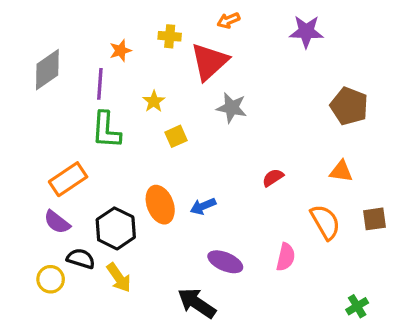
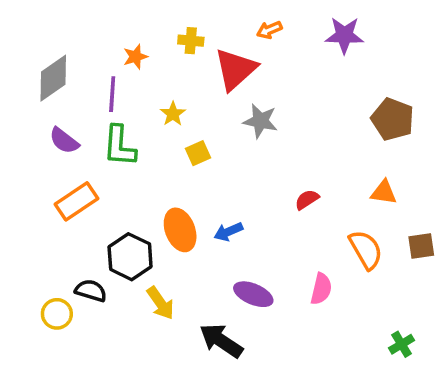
orange arrow: (228, 20) -> (269, 30), moved
purple semicircle: (57, 222) -> (64, 141), moved
yellow arrow: (119, 278) -> (160, 303), moved

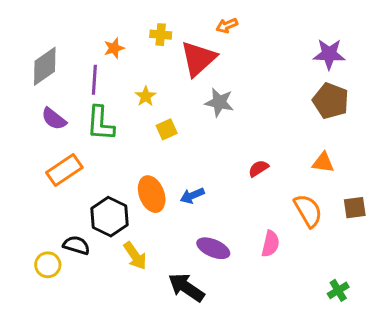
purple star: (344, 35) -> (329, 54), moved

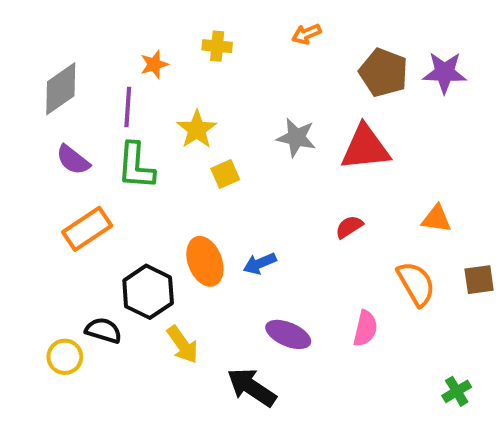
red triangle: (198, 59) -> (365, 148), moved, turned 36
yellow star: (146, 96) -> (197, 129), size x1.4
brown pentagon: (331, 101) -> (384, 73), moved

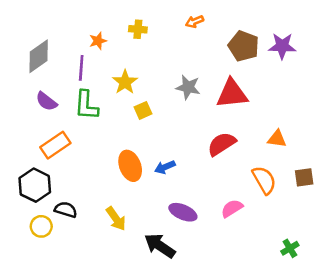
red semicircle: (349, 227) -> (222, 144), size x1.6
black hexagon: (148, 292) -> (35, 185), moved
pink semicircle: (365, 328) -> (232, 208), turned -135

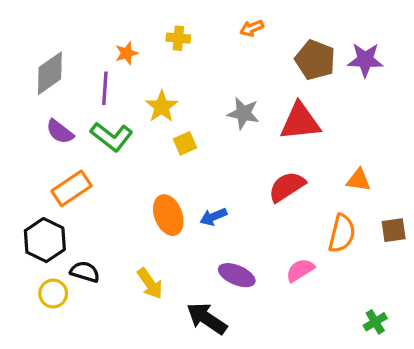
green L-shape: (86, 105) -> (112, 137), turned -56
orange semicircle: (264, 180) -> (342, 233), turned 44

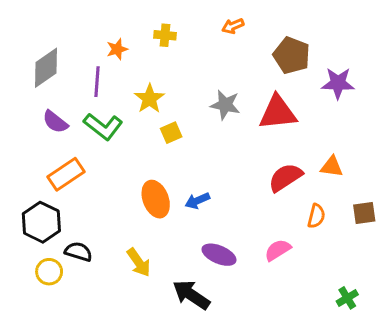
purple star: (365, 60) -> (338, 83), moved
red semicircle: (287, 187) -> (285, 177), moved
orange semicircle: (342, 233) -> (316, 216), size x0.7

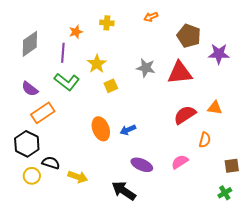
purple semicircle: (55, 122) -> (30, 89), moved
brown square: (364, 213) -> (232, 166), moved
yellow arrow: (139, 262) -> (78, 177), moved, turned -36

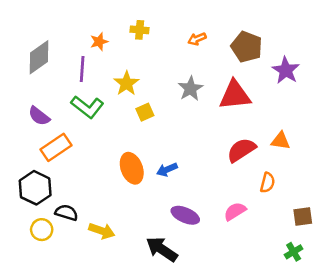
orange arrow: (151, 17) -> (197, 39), moved
purple star: (219, 54) -> (286, 70), turned 30
gray star: (146, 68) -> (190, 89), turned 30

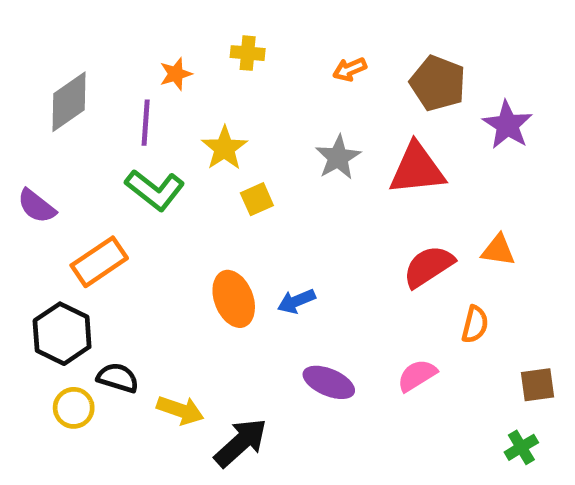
purple semicircle: (39, 116) -> (37, 206), moved
black arrow: (162, 249) -> (241, 443), moved, turned 104

